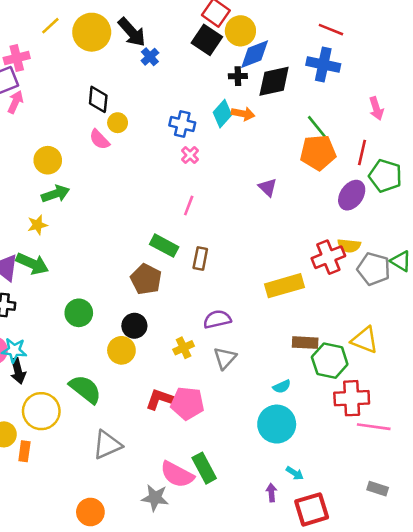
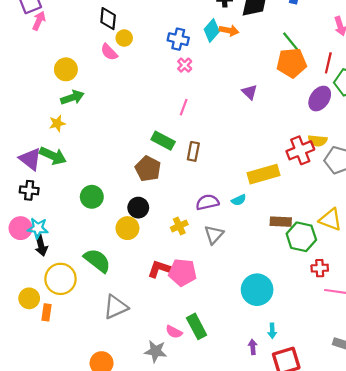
cyan semicircle: (282, 387) -> (239, 200), moved
red cross: (352, 398) -> (320, 268), size x0.6
cyan arrow: (295, 473) -> (272, 331), turned 56
pink semicircle: (177, 474) -> (174, 332), size x0.6

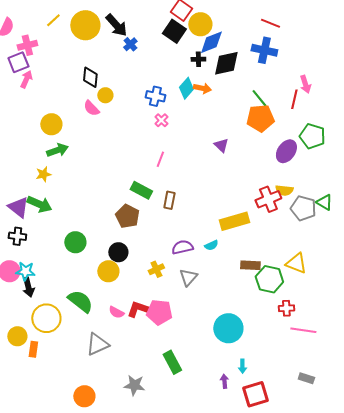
red line: (328, 63) -> (294, 99), moved
pink semicircle: (174, 332) -> (116, 312), moved

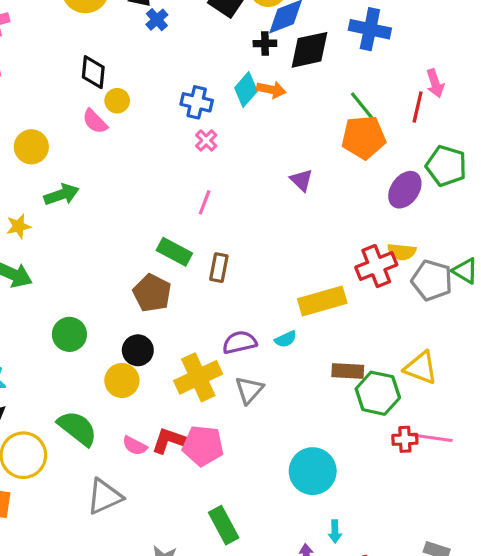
green arrow: (57, 150) -> (61, 194), moved
yellow cross: (156, 269) -> (198, 377), size x1.8
pink line: (303, 330) -> (432, 438), moved

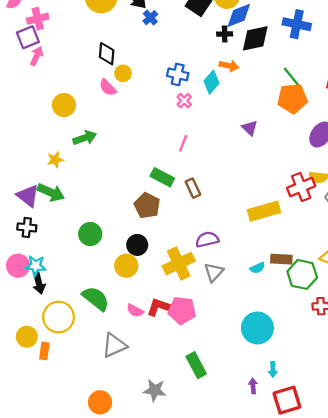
cyan diamond: (246, 90) -> (212, 82), moved
brown rectangle: (219, 268) -> (193, 188), turned -36
cyan semicircle: (286, 339) -> (257, 268), moved

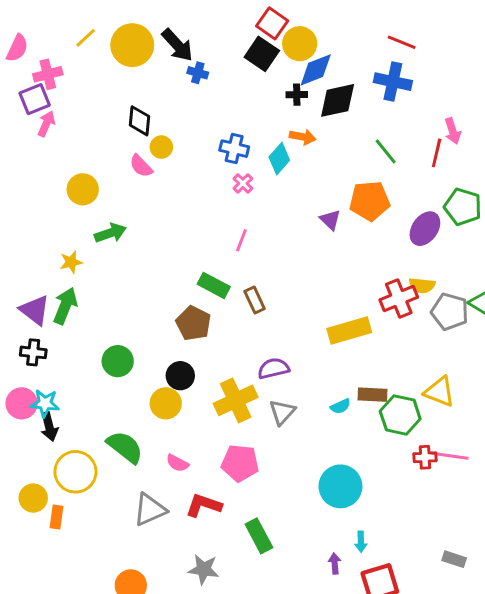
blue cross: (150, 18) -> (198, 73), turned -32
orange pentagon: (292, 98) -> (370, 201), moved
green arrow: (51, 192) -> (65, 306), turned -92
red L-shape: (160, 307) -> (204, 505), moved

